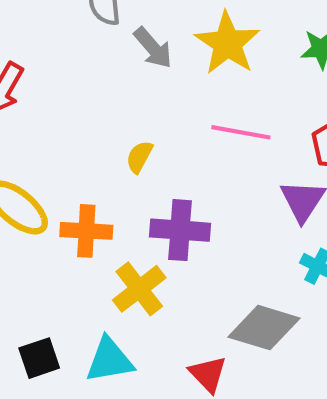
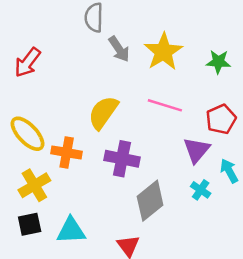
yellow semicircle: (139, 157) -> (103, 113), size x1.8
yellow cross: (139, 289) -> (34, 185), moved
gray diamond: (264, 328) -> (150, 201), moved, turned -63

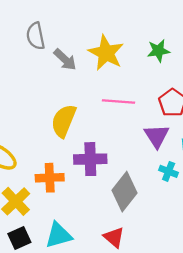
orange cross: (67, 152) -> (50, 178), moved

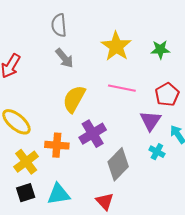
gray arrow: (65, 60) -> (64, 58), moved
purple cross: (90, 159) -> (93, 134), turned -36

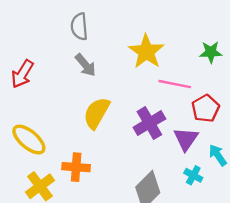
green star: (160, 50) -> (211, 52), moved
pink line: (122, 88) -> (175, 84), moved
purple cross: (93, 134) -> (149, 123), moved

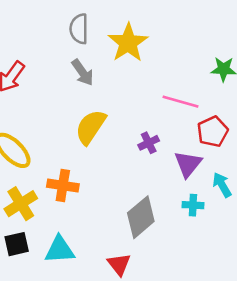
yellow star: (146, 52) -> (128, 43), moved
purple cross: (149, 123) -> (149, 143), size x0.6
cyan cross: (193, 175) -> (193, 205), turned -30

